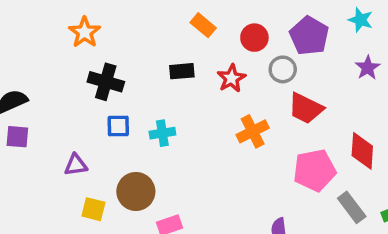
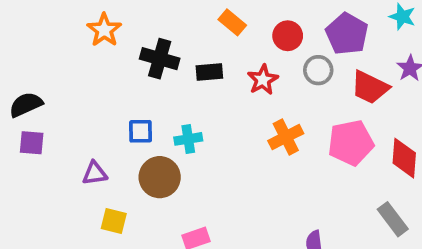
black cross: (106, 82) -> (160, 59), moved
red trapezoid: (306, 108) -> (370, 87), moved
pink pentagon: (315, 170) -> (351, 143), moved
brown circle: (136, 191) -> (160, 177), moved

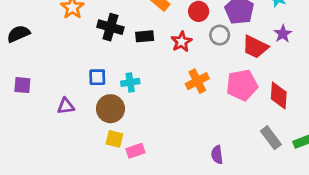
black semicircle: (26, 105) -> (18, 34), moved
yellow square: (114, 221) -> (114, 139), moved

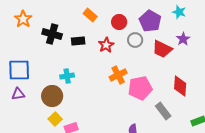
blue square: (97, 77) -> (19, 70), moved, size x1.6
pink pentagon: (242, 85) -> (140, 88), moved
gray rectangle: (271, 138) -> (163, 111), moved
yellow square: (114, 139) -> (55, 119), turned 32

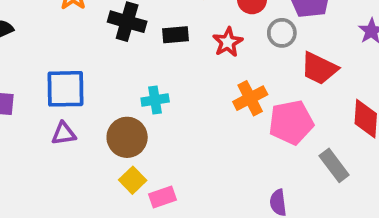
red trapezoid: (162, 49) -> (319, 68), moved

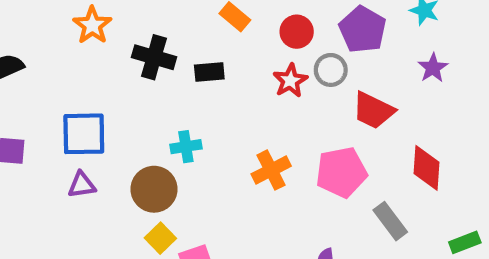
red star: (228, 42) -> (290, 81), moved
orange cross: (250, 98) -> (271, 170), moved

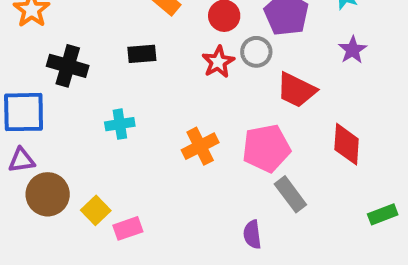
black cross: (154, 57) -> (68, 66), moved
brown circle: (154, 189) -> (48, 194), moved
gray rectangle: (390, 221) -> (290, 194), moved

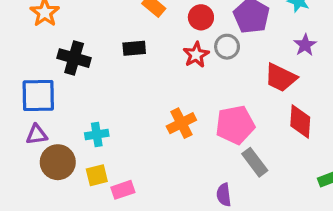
red trapezoid: (296, 90) -> (281, 78), moved
cyan cross: (120, 124) -> (97, 135), moved
yellow square: (96, 210) -> (97, 175), turned 30

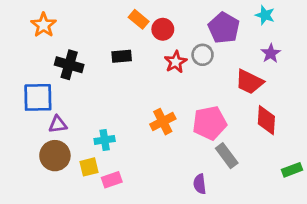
red circle: (201, 17) -> (163, 29), moved
purple triangle: (37, 135) -> (58, 124), moved
cyan cross: (97, 135) -> (105, 140), moved

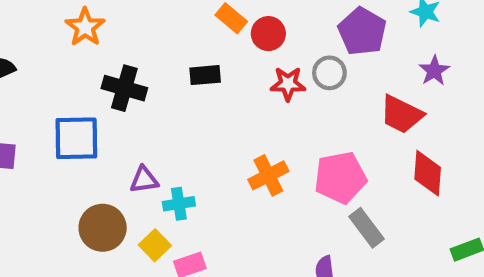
red star: (176, 62) -> (288, 84), turned 30
purple triangle: (58, 124) -> (144, 180), moved
yellow square: (89, 167) -> (155, 245), turned -30

